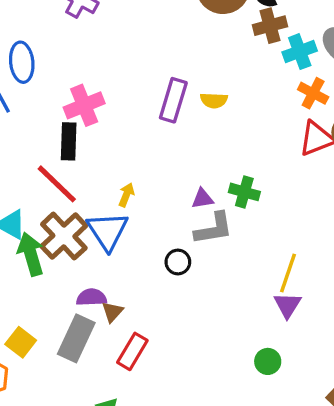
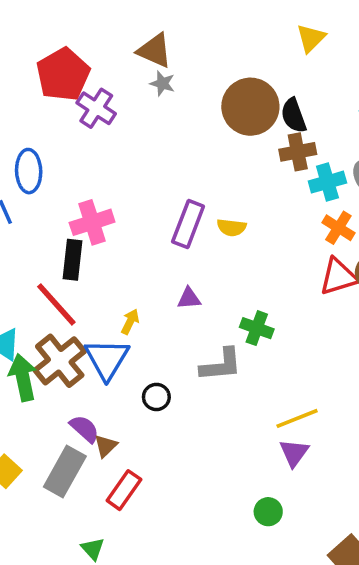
purple triangle: (202, 199) -> (189, 298), moved
black circle: (178, 262) -> (156, 397), moved
yellow line: (288, 273) -> (297, 418), turned 45
purple semicircle: (92, 297) -> (84, 429), turned 40

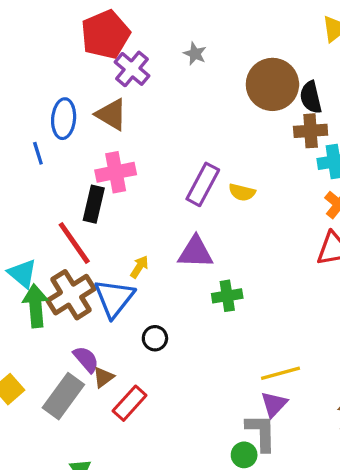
brown triangle: (155, 51) -> (111, 114), moved
purple triangle: (189, 298) -> (195, 252), size x1.6
green cross: (257, 328) -> (227, 296), moved, turned -36
gray L-shape: (221, 365) -> (261, 432), moved, turned -93
red rectangle: (124, 490) -> (130, 403), moved

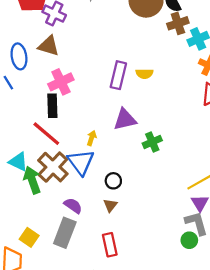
brown triangle: (103, 377) -> (110, 205), moved
red rectangle: (130, 403) -> (110, 245), moved, turned -40

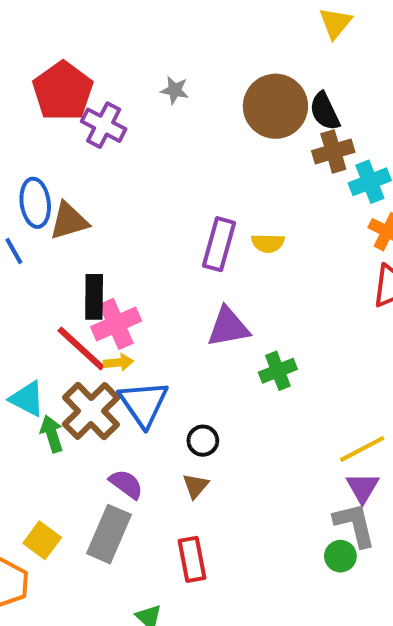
brown triangle: (49, 46) -> (69, 221), moved, turned -35
pink cross: (61, 82) -> (116, 324), moved
yellow arrow: (92, 138) -> (119, 362), moved, turned 64
green arrow: (32, 180) -> (52, 434), size x0.7

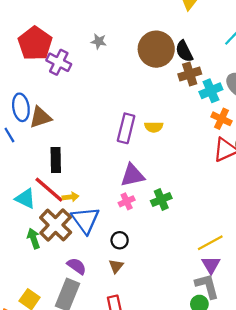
pink cross: (116, 324) -> (127, 201), moved, size x0.6
cyan triangle: (27, 399) -> (25, 199), moved

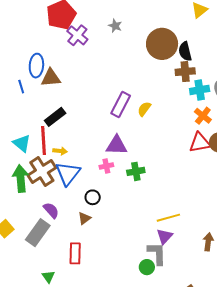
yellow semicircle: (154, 127) -> (144, 109), turned 112
black rectangle: (56, 160) -> (55, 117), turned 40
red line: (49, 190) -> (43, 140), turned 32
green arrow: (34, 238) -> (21, 178), size x1.5

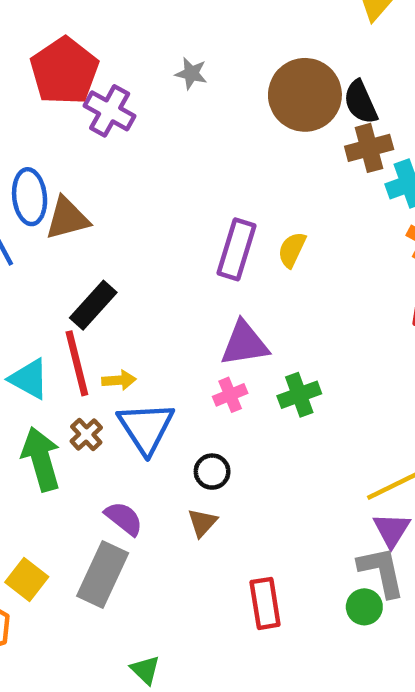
brown cross: (42, 172) -> (86, 434), size x0.5
red rectangle: (75, 253) -> (265, 603), moved

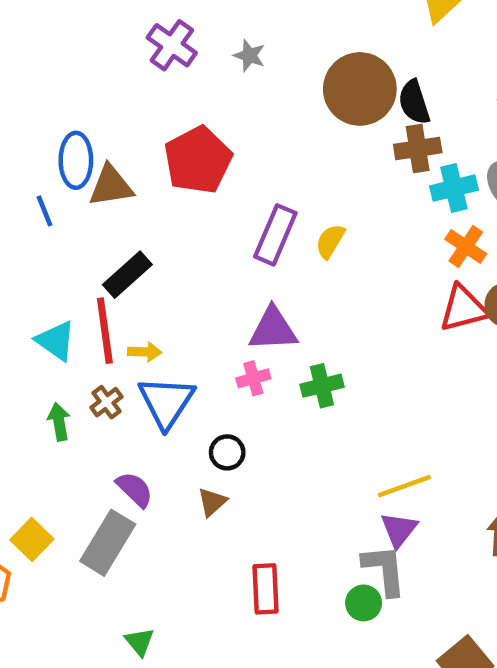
red pentagon: (64, 71) -> (198, 160), moved
purple cross: (110, 111) -> (172, 45), moved
green arrow: (41, 459) -> (59, 422), size x0.6

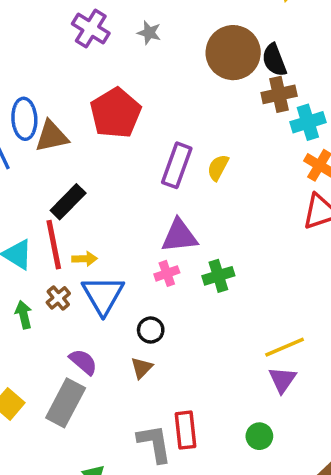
gray L-shape: (384, 570) -> (154, 443), moved

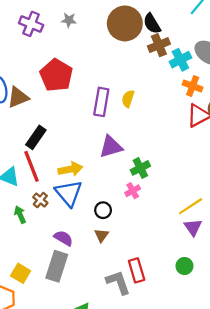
yellow arrow: (85, 259) -> (70, 169), moved, size x1.5
pink cross: (167, 273) -> (133, 191), moved

